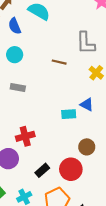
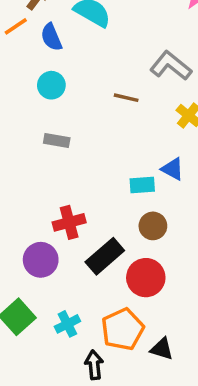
gray L-shape: (86, 43) -> (171, 66), turned 130
brown circle: (87, 147) -> (153, 226), moved
black rectangle: (42, 170) -> (105, 256), moved, size x1.5

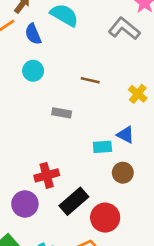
gray L-shape: (171, 66) -> (124, 29), moved
gray rectangle: (57, 140) -> (62, 113), moved
brown circle: (153, 226) -> (123, 173), moved

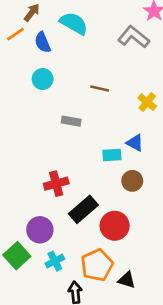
purple circle: (25, 204) -> (40, 230), moved

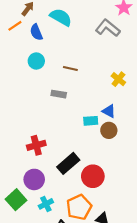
brown line: (100, 89) -> (70, 68), moved
brown circle: (132, 181) -> (109, 130), moved
red cross: (56, 184) -> (36, 145), moved

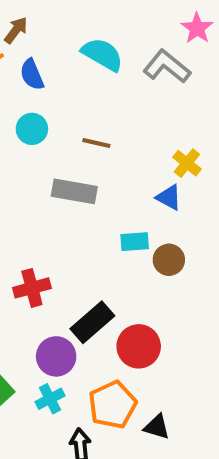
cyan semicircle: (61, 17) -> (102, 54), moved
gray rectangle: (59, 94) -> (74, 191), size x1.5
blue triangle: (109, 111) -> (169, 197), moved
purple circle: (34, 179) -> (56, 356), moved

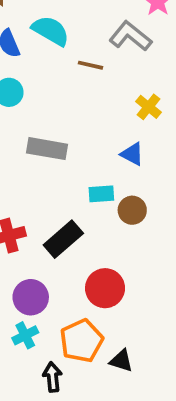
cyan semicircle: (102, 54) -> (51, 31), moved
brown line: (96, 143) -> (91, 65), moved
yellow cross: (187, 163) -> (149, 107), moved
black rectangle: (92, 322) -> (63, 239), moved

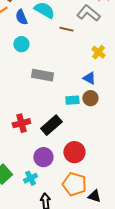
brown circle: (132, 210) -> (90, 98), moved
purple circle: (31, 297) -> (43, 157), moved
orange pentagon: (81, 341) -> (74, 184), moved, turned -30
black triangle: (121, 361) -> (94, 196), moved

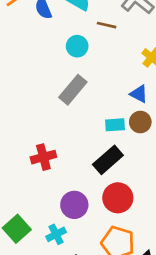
cyan circle: (21, 44) -> (77, 46), moved
gray rectangle: (42, 75) -> (73, 90), turned -60
black rectangle: (51, 125) -> (108, 160), moved

